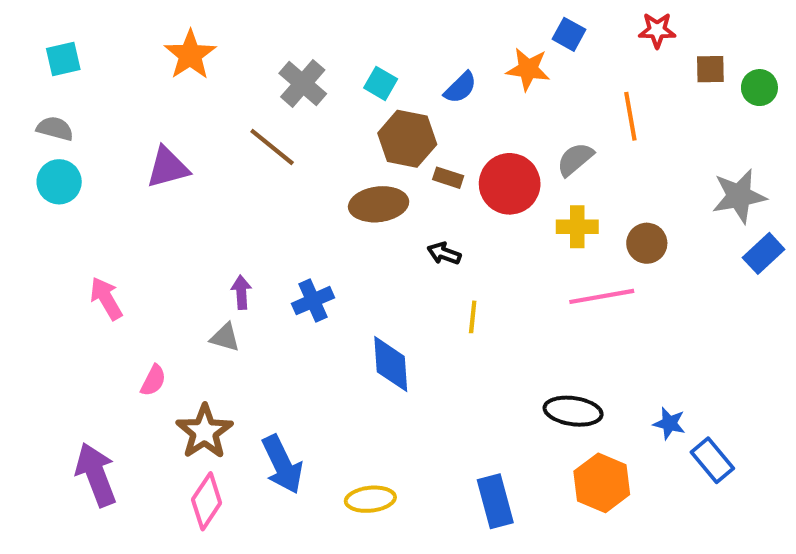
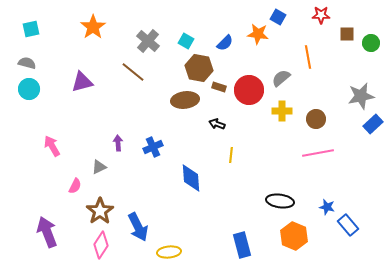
pink line: (602, 296) -> (318, 153), moved
gray triangle: (225, 337) -> (99, 167), moved, turned -42
yellow ellipse: (370, 499) -> (169, 252), moved

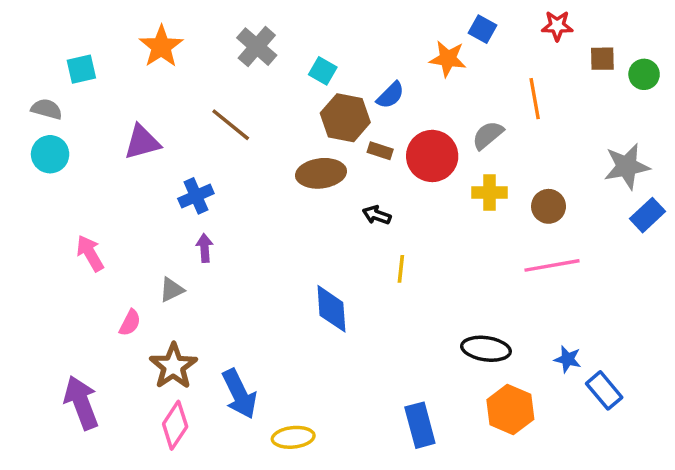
cyan square: (31, 29) -> (81, 69), moved
gray cross: (148, 41) -> (257, 47), moved
blue semicircle: (225, 43) -> (390, 95), moved
blue cross: (153, 147) -> (196, 196), moved

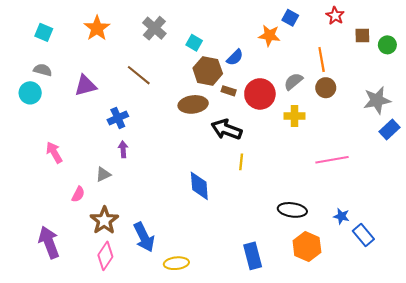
red star: (557, 26) -> (335, 16), turned 30
cyan square: (81, 69) -> (44, 32), moved, turned 36
gray semicircle: (47, 109) -> (43, 70), moved
brown circle: (549, 206) -> (326, 88), moved
black arrow: (377, 215) -> (227, 129), size x1.8

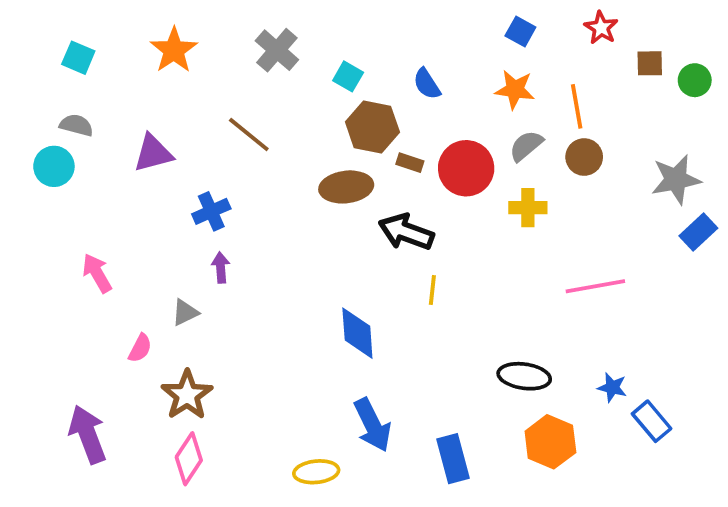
orange star: (269, 35) -> (515, 90), moved
blue semicircle: (235, 57) -> (427, 84), moved, turned 102
blue arrow: (144, 237) -> (372, 425), moved

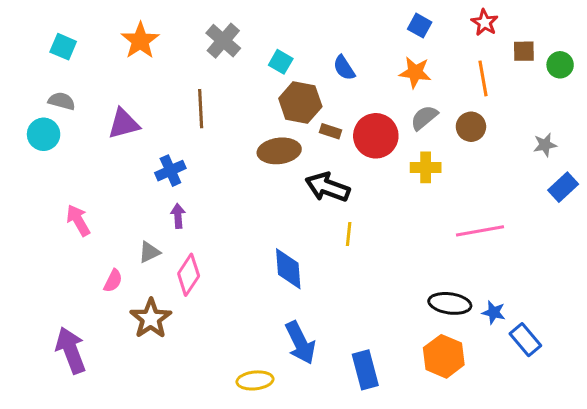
orange line: (577, 106) -> (483, 78), moved
brown line: (249, 135) -> (201, 109), turned 48
gray star: (676, 179) -> (545, 145), size x0.6
black ellipse: (524, 376) -> (450, 303), moved
pink diamond: (189, 459) -> (189, 275), moved

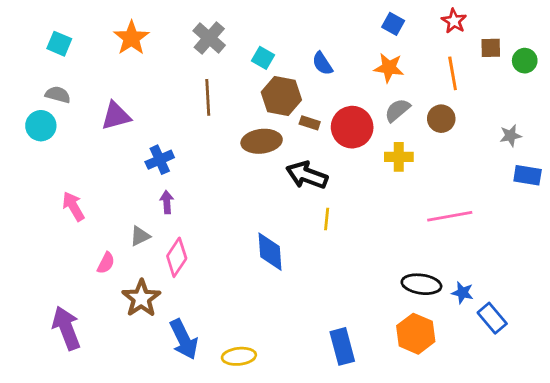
brown line: (201, 109) -> (208, 97), moved
blue rectangle: (563, 187) -> (528, 175), turned 52
blue arrow: (300, 343) -> (184, 339), moved

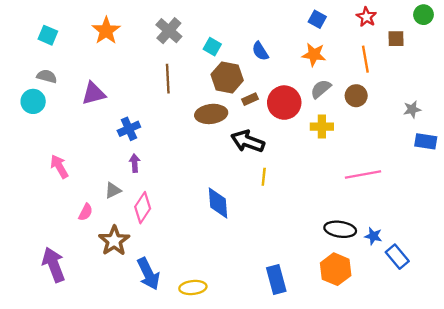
green circle: (525, 61) -> (423, 15), moved
brown rectangle: (310, 123) -> (250, 99), turned -42

